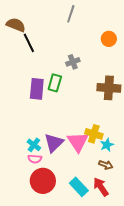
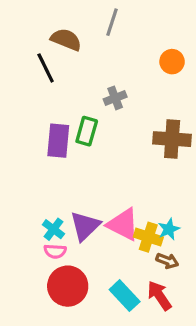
brown semicircle: (16, 25) -> (66, 39), moved
yellow cross: (94, 134) -> (148, 237), moved
pink triangle: (78, 142) -> (123, 224), turned -30

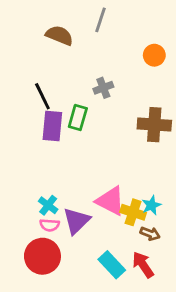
black line: (46, 68) -> (42, 96), moved
purple triangle: (85, 226) -> (76, 221), moved
red circle: (68, 286) -> (42, 256), moved

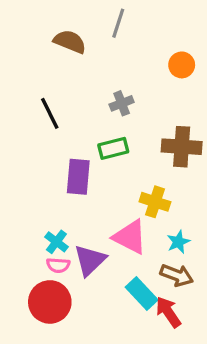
green rectangle: (78, 117) -> (113, 148), moved, turned 60
purple rectangle: (52, 126) -> (78, 177), moved
yellow cross: (133, 212) -> (155, 202), moved
brown arrow: (150, 234) -> (177, 275), size x1.4
cyan rectangle: (112, 265) -> (142, 294), moved

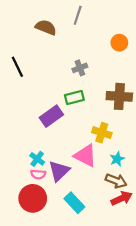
black line: (50, 113) -> (17, 67), moved
purple rectangle: (78, 177) -> (51, 116), turned 50
cyan rectangle: (142, 294) -> (74, 203), moved
red arrow: (168, 312) -> (122, 198), moved, turned 100

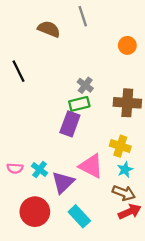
gray line: (78, 15) -> (83, 16), turned -36
gray cross: (80, 68) -> (85, 85), moved, turned -32
purple rectangle: (51, 116) -> (70, 124), moved, turned -35
yellow cross: (102, 133) -> (120, 146), moved
pink semicircle: (38, 174) -> (15, 168), moved

